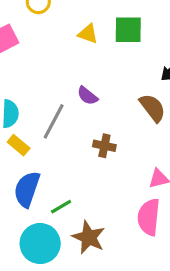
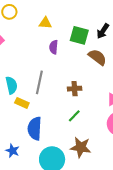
green square: (128, 30) -> (79, 35), moved, turned 30
purple semicircle: (87, 96) -> (54, 47), moved, turned 72
green line: (61, 207) -> (74, 116), moved

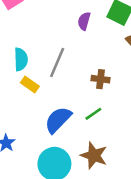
blue semicircle: (35, 128) -> (58, 120), moved, turned 30

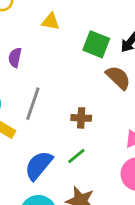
purple semicircle: (84, 21) -> (15, 58), moved

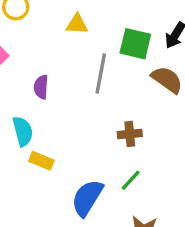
purple semicircle: (15, 58) -> (41, 87), moved
gray line: (33, 104) -> (101, 74), moved

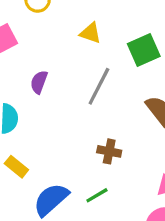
green square: (135, 44) -> (144, 50), moved, turned 36
yellow rectangle: (41, 161) -> (16, 167), moved

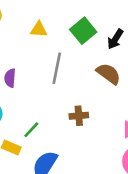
green line: (97, 195) -> (31, 130), moved

